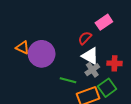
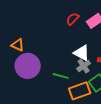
red semicircle: (85, 38) -> (73, 19), moved
purple circle: (42, 54) -> (28, 66), moved

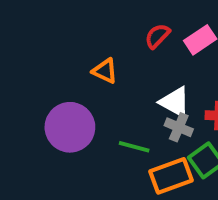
orange triangle: (18, 45) -> (105, 71), moved
gray cross: (84, 66) -> (179, 127), turned -32

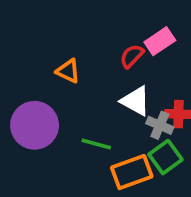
red semicircle: (157, 36) -> (132, 56), moved
gray cross: (179, 127) -> (160, 125), moved

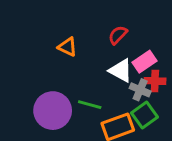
pink rectangle: (160, 41) -> (145, 62), moved
purple circle: (35, 125) -> (53, 111), moved

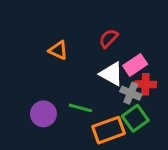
purple circle: (53, 111) -> (43, 114), size x0.7

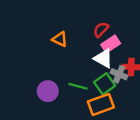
pink rectangle: (135, 65) -> (111, 44), moved
green square: (135, 118) -> (105, 84), moved

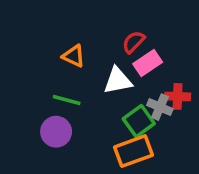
white triangle: (103, 59) -> (118, 81), moved, turned -40
green line: (78, 86) -> (67, 100), moved

